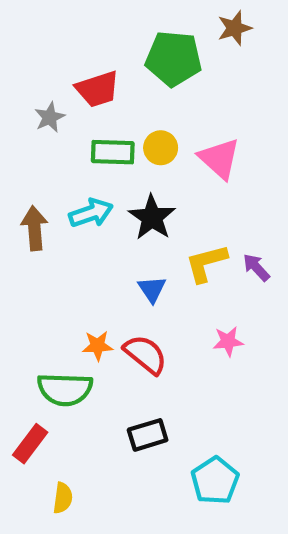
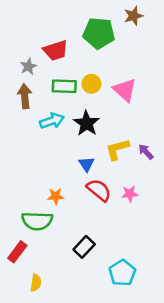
brown arrow: (34, 228) -> (25, 96), moved
red semicircle: (145, 354) -> (99, 190), moved
black rectangle: (148, 435) -> (84, 247), turned -30

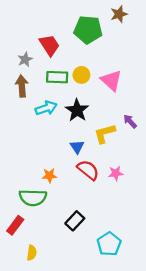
red trapezoid: (56, 50) -> (49, 45), turned -105
purple arrow: (146, 152) -> (130, 121), moved

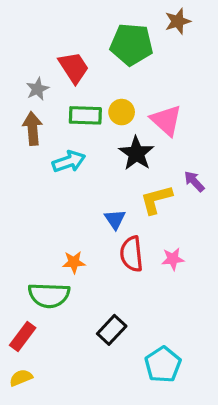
black star: (77, 110) -> (136, 153), moved
red semicircle: (88, 170) -> (132, 254), turned -135
yellow semicircle: (32, 253) -> (21, 378), moved, turned -120

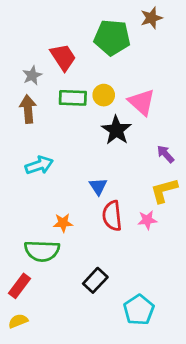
cyan arrow: (69, 162) -> (39, 165), moved
yellow L-shape: (156, 200) -> (164, 191), moved

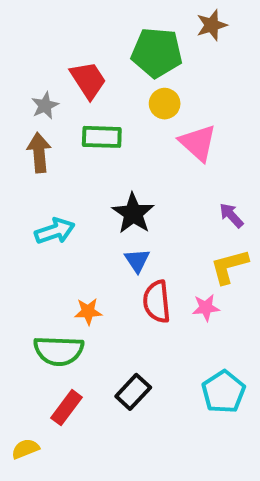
yellow circle: (104, 95) -> (165, 104), moved
black star: (116, 130) -> (133, 213), moved
red rectangle: (20, 286) -> (67, 408), moved
cyan pentagon: (139, 310) -> (223, 392), moved

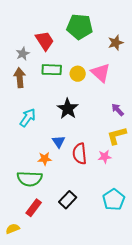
brown star: (212, 25) -> (116, 43), moved
yellow circle: (165, 104) -> (78, 74), moved
cyan arrow: (55, 231) -> (28, 118), turned -36
blue triangle: (137, 260) -> (59, 142), moved

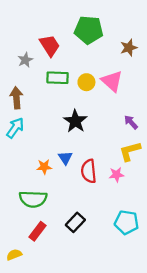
brown arrow: (20, 78) -> (16, 98), moved
cyan arrow: (28, 118) -> (15, 128), moved
orange star: (45, 159) -> (44, 167), moved
cyan pentagon: (114, 200) -> (127, 222), turned -30

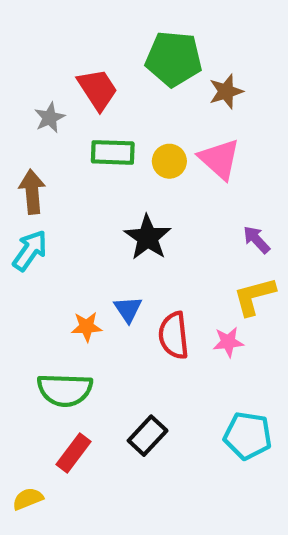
brown star: (129, 48) -> (226, 91), moved

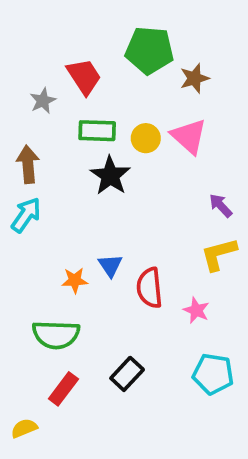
black star: (148, 237) -> (110, 176), moved
pink star: (228, 342) -> (196, 310), moved, turned 30

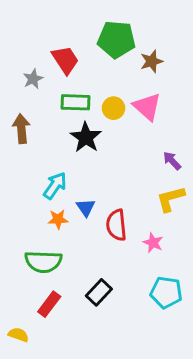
cyan arrow: (26, 215) -> (55, 186), moved
yellow semicircle: (24, 428) -> (18, 335), turned 42

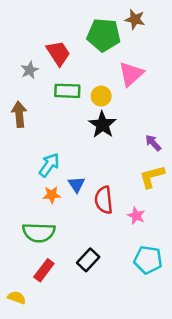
brown star: (152, 61) -> (135, 19), moved, turned 30
pink triangle: (147, 107) -> (131, 74), moved, turned 36
black star: (86, 137) -> (102, 125), moved

